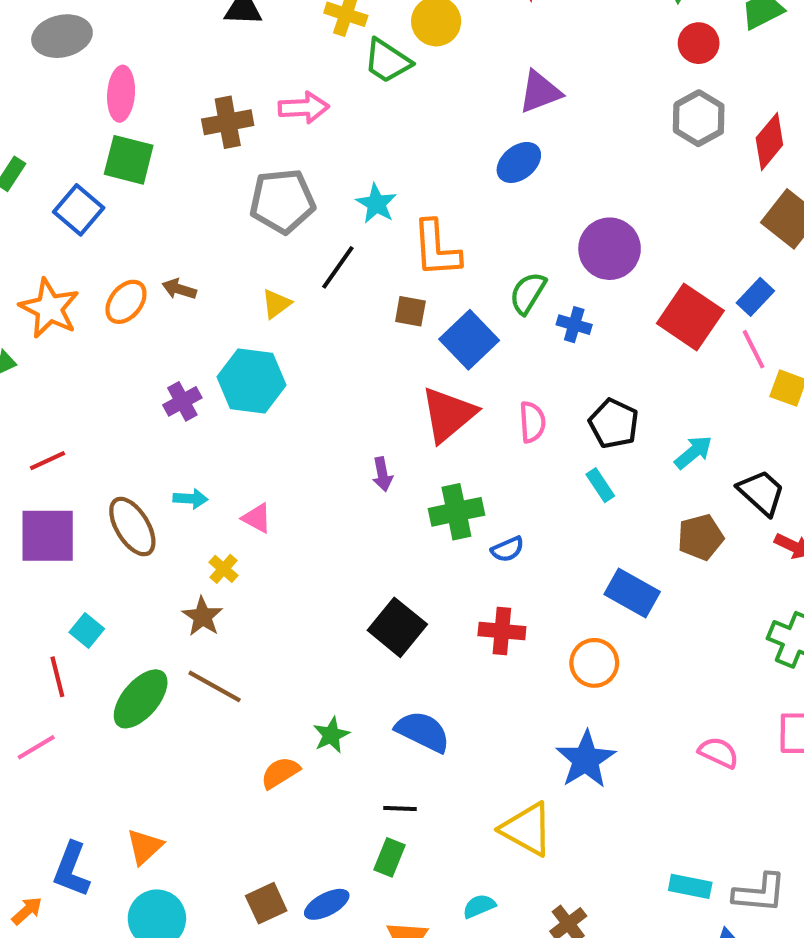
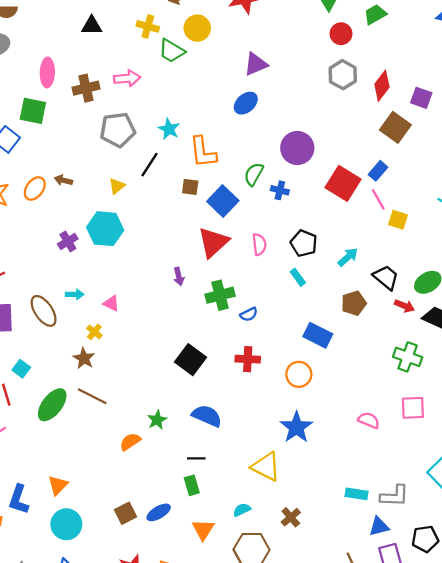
pink ellipse: (121, 94) -> (47, 72), moved
green rectangle: (390, 857) -> (192, 485), turned -36

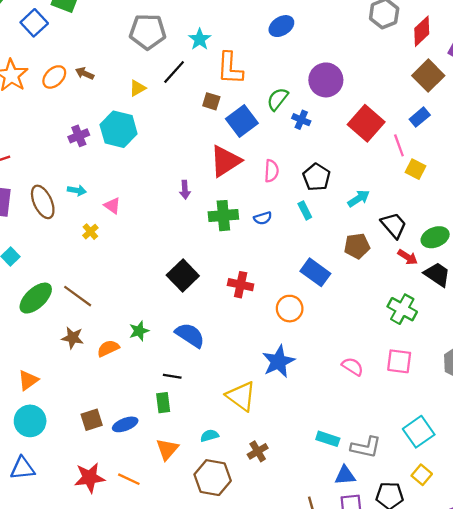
blue rectangle: (378, 171) -> (420, 117), moved
blue semicircle: (249, 314) -> (263, 218), moved
brown star: (84, 358) -> (73, 338), moved, turned -30

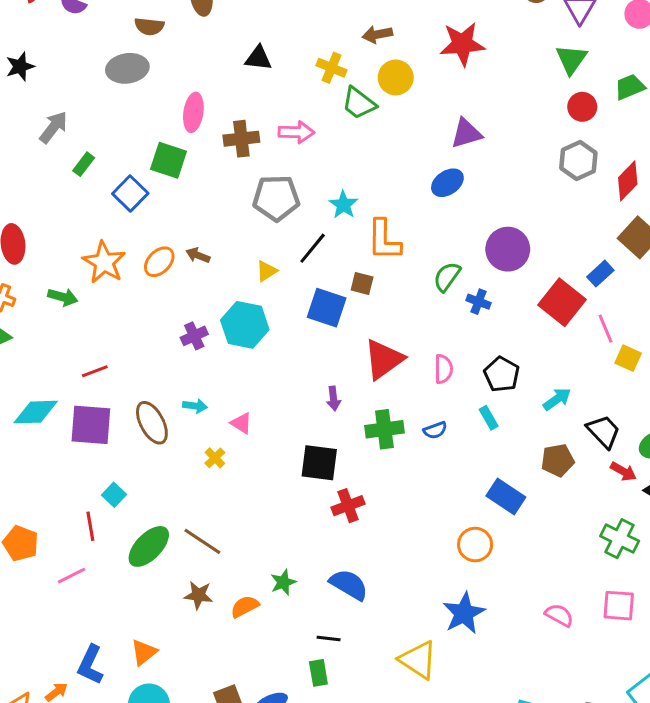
blue rectangle: (420, 117) -> (600, 274), moved
blue square: (242, 121) -> (327, 308), moved, turned -32
black square: (183, 276) -> (319, 463), moved, turned -36
red cross: (241, 285) -> (348, 506), moved, turned -30

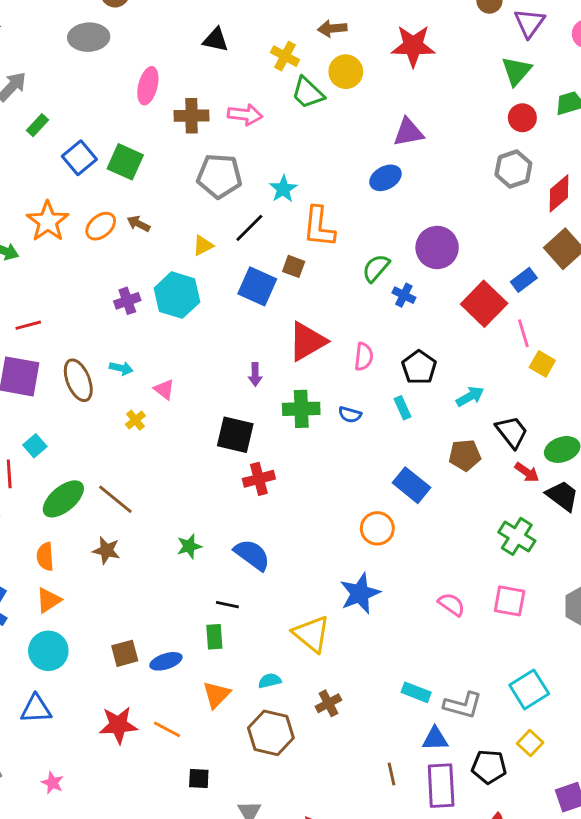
green square: (169, 160) -> (125, 162), moved
blue semicircle: (435, 430) -> (350, 415), turned 30
orange semicircle: (245, 607) -> (45, 557), moved, turned -72

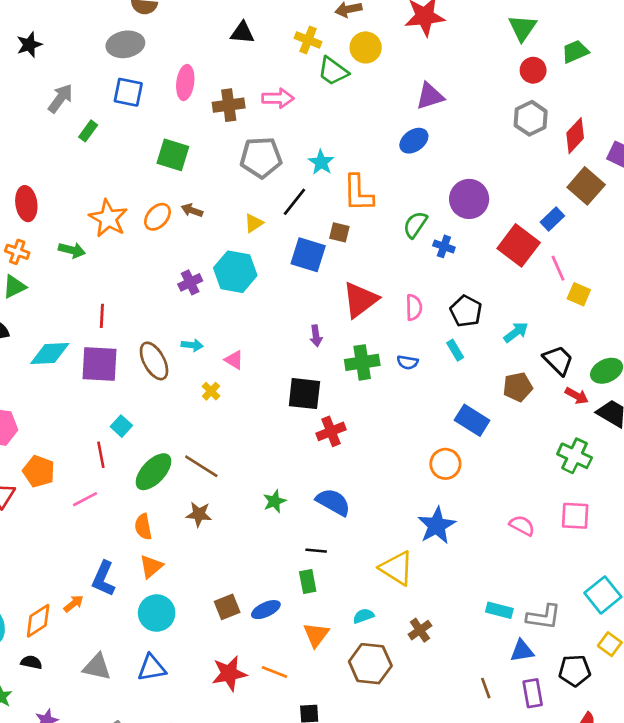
blue square: (79, 158) -> (128, 92), moved, turned -32
red line: (28, 325) -> (102, 316), turned -65
purple rectangle: (441, 786) -> (533, 693), size x0.7

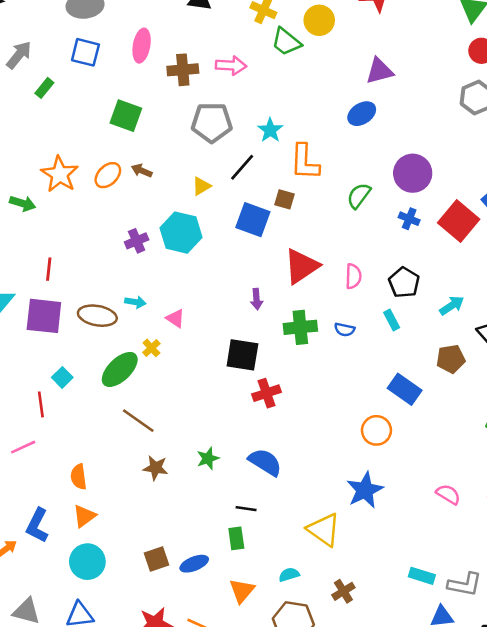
blue cross: (444, 246) -> (409, 219), moved
brown ellipse: (154, 361) -> (97, 316), turned -54
green ellipse: (153, 472) -> (120, 369), moved
brown star: (199, 514) -> (156, 468), moved

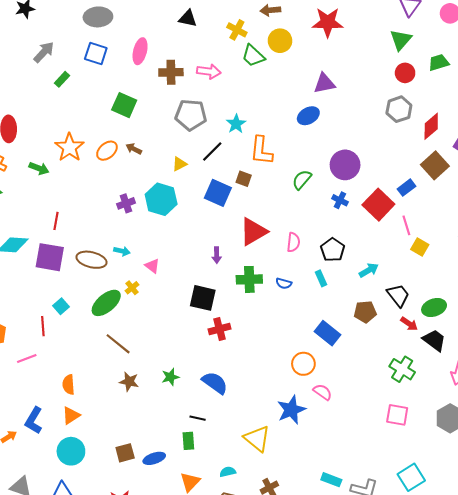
pink semicircle: (448, 494) -> (322, 392), moved

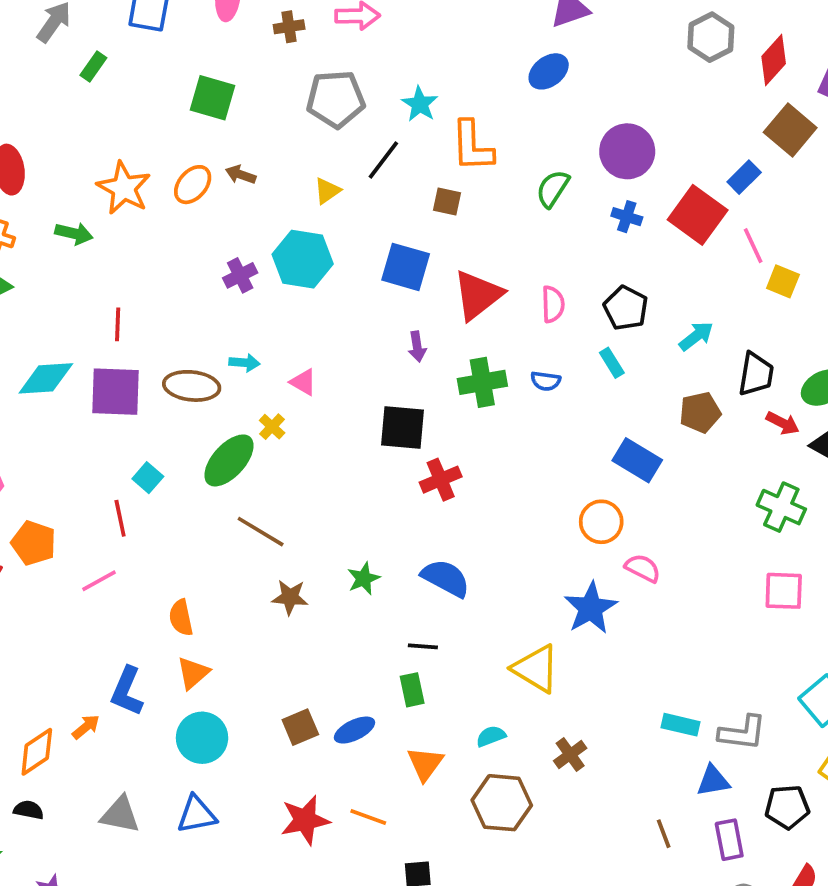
brown cross: (171, 72) -> (289, 27), size x0.7
blue square: (218, 193) -> (406, 267), moved
black trapezoid: (398, 295) -> (756, 374), turned 55

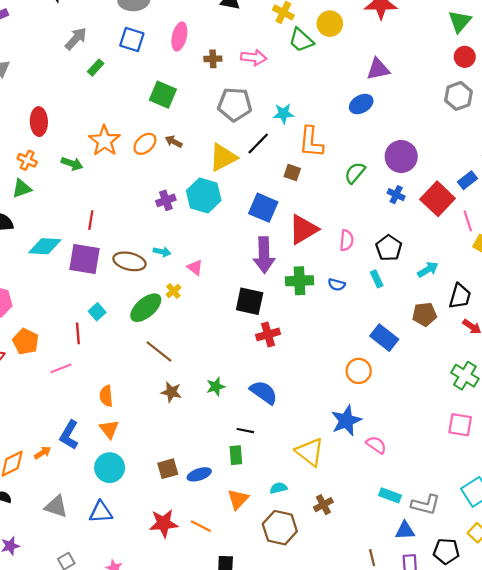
cyan star: (420, 104) -> (283, 114), turned 30
yellow triangle: (327, 191) -> (223, 157), size x1.8
purple arrow: (417, 347) -> (264, 255), size x2.0
pink semicircle: (643, 568) -> (376, 445), moved
orange triangle: (193, 673) -> (109, 429), turned -35

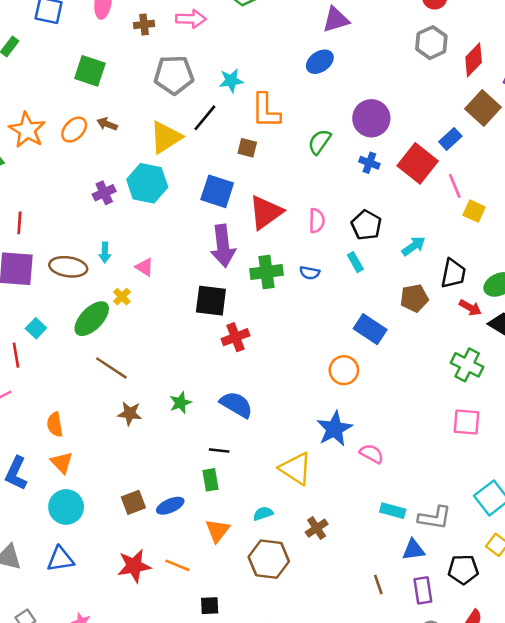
cyan arrow: (162, 252) -> (105, 252), turned 84

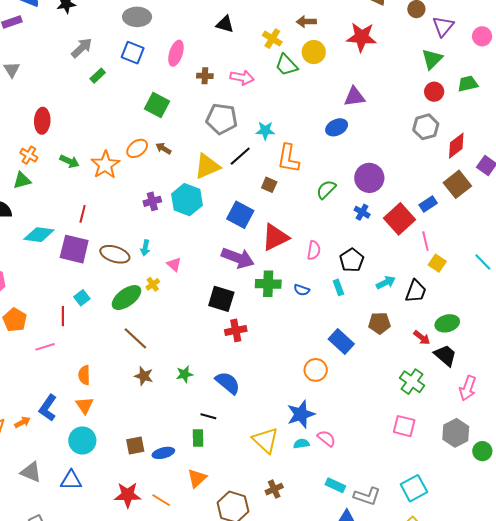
orange star: (27, 130) -> (105, 165), moved
purple arrow: (223, 246) -> (238, 258), turned -72
black trapezoid: (453, 274) -> (416, 291), moved
cyan semicircle: (263, 513) -> (301, 444), moved

